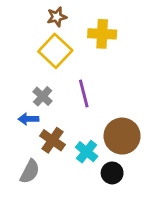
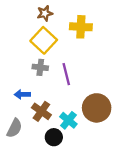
gray cross: (43, 96) -> (40, 67), moved, turned -35
gray semicircle: (30, 172) -> (14, 128), moved
black circle: (112, 173) -> (54, 137), moved

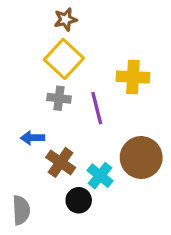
yellow cross: (81, 27) -> (133, 77), moved
gray semicircle: (14, 128) -> (21, 210), moved, turned -30

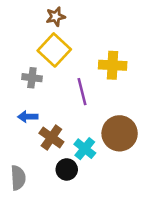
gray cross: (59, 98) -> (32, 78), moved

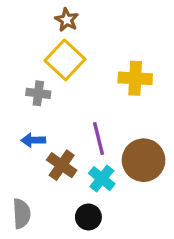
brown star: (56, 17) -> (67, 20), turned -30
purple line: (82, 92) -> (98, 138), moved
black circle: (67, 169) -> (88, 217), moved

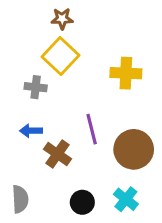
brown star: (67, 20) -> (62, 19), turned -30
cyan cross: (102, 179) -> (126, 199), moved

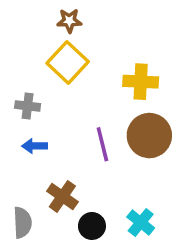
gray cross: (36, 87) -> (28, 106), moved
brown circle: (134, 149) -> (149, 136), moved
brown cross: (57, 154) -> (62, 196), moved

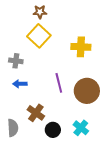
brown circle: (149, 136) -> (87, 91), moved

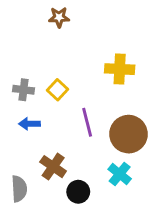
yellow square: (39, 36) -> (58, 90), moved, size x0.6
cyan cross: (81, 128) -> (120, 174), moved

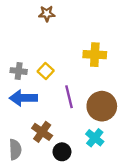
blue arrow: (29, 124) -> (23, 98), size x1.6

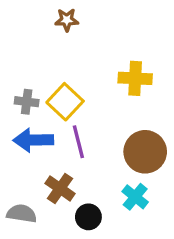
yellow square: (46, 71) -> (65, 102), size x1.5
purple line: (69, 97) -> (78, 142), moved
gray semicircle: (15, 149) -> (22, 214), turned -78

